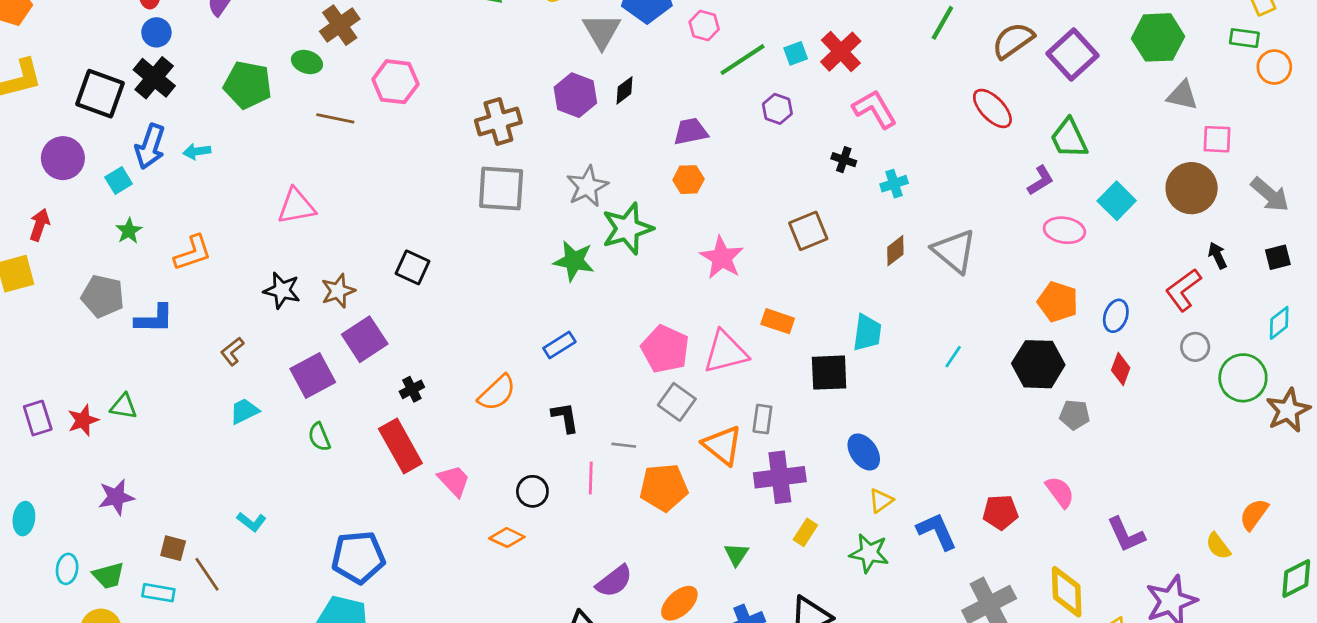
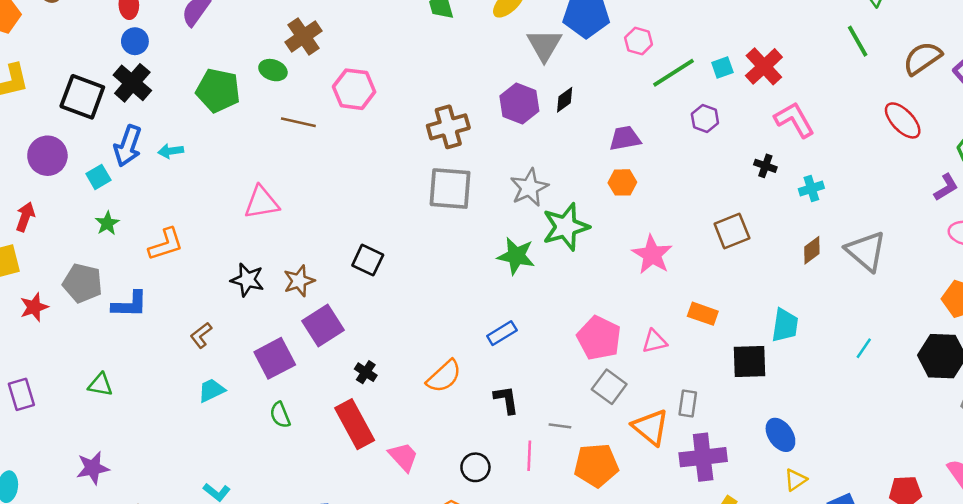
green line: (942, 23) -> (858, 41), turned -60
pink triangle: (725, 352) -> (654, 341), size x0.6
black cross: (412, 389) -> (366, 372), turned -30
red star: (83, 420) -> (34, 307), moved

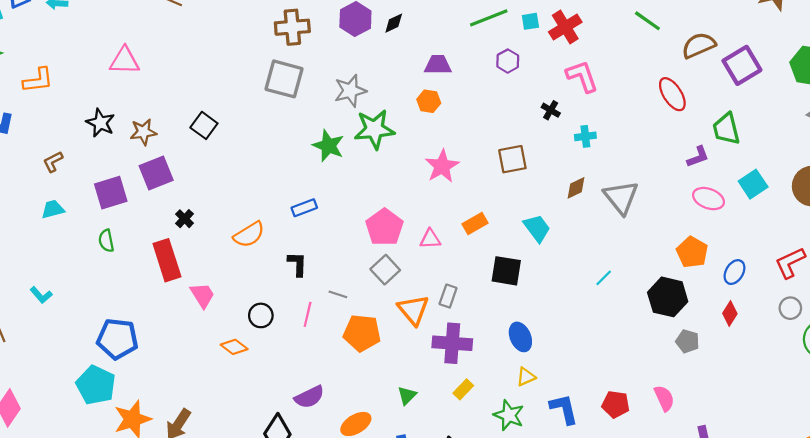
green line: (858, 41) -> (647, 21), turned -36
orange rectangle: (703, 314) -> (475, 223), turned -60
cyan trapezoid: (785, 325) -> (537, 228), moved, turned -56

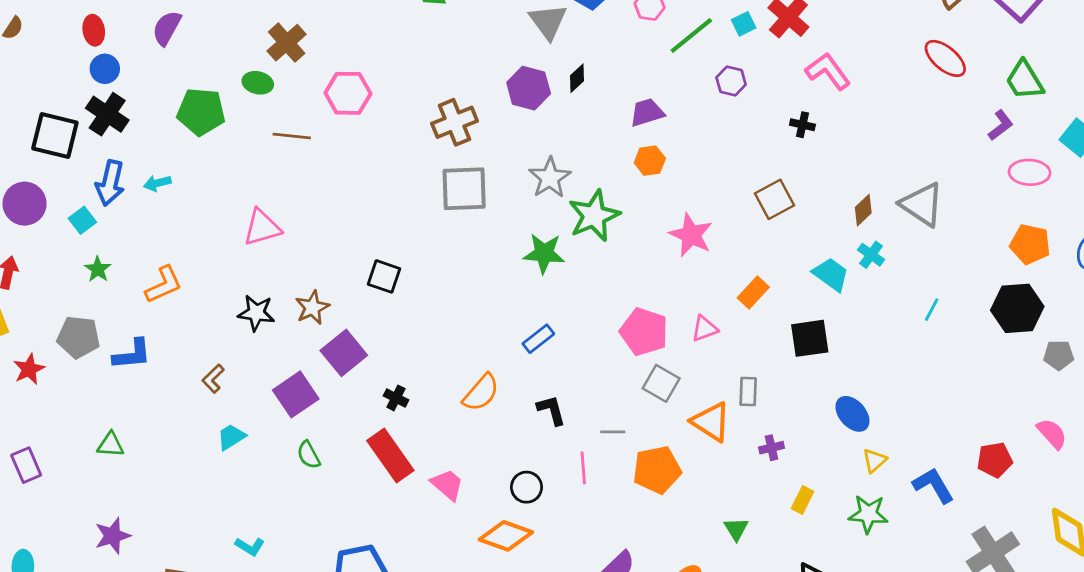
cyan cross: (585, 136) -> (871, 255), moved, turned -30
purple cross: (452, 343) -> (771, 448), size x0.5
orange diamond: (234, 347) -> (506, 536), size x1.5

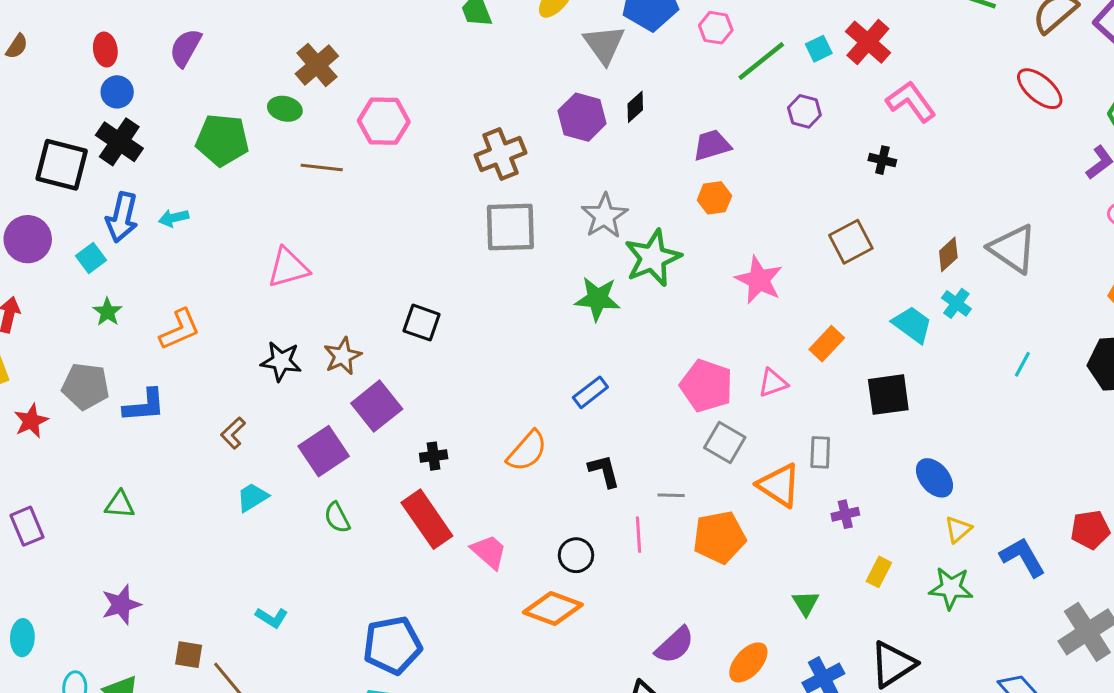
black cross: (396, 398) -> (434, 456), turned -35

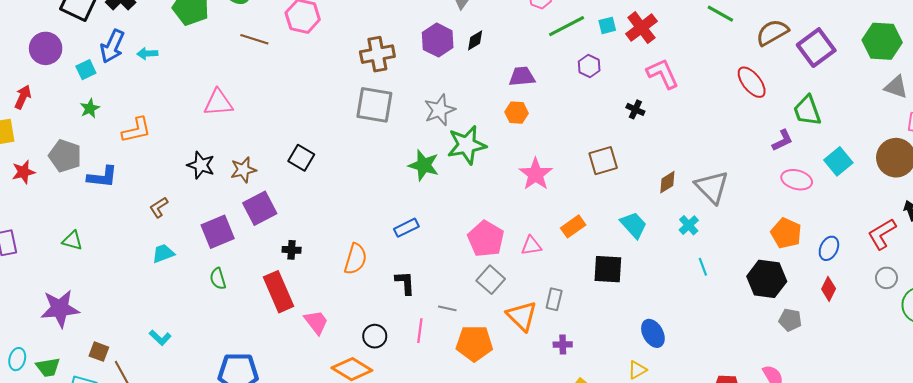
cyan cross: (956, 303) -> (689, 225), moved
cyan line: (1022, 364) -> (703, 267), turned -60
orange semicircle: (527, 451) -> (356, 259), turned -36
blue ellipse: (934, 478) -> (653, 333), moved
purple star: (121, 605) -> (60, 309), size x1.4

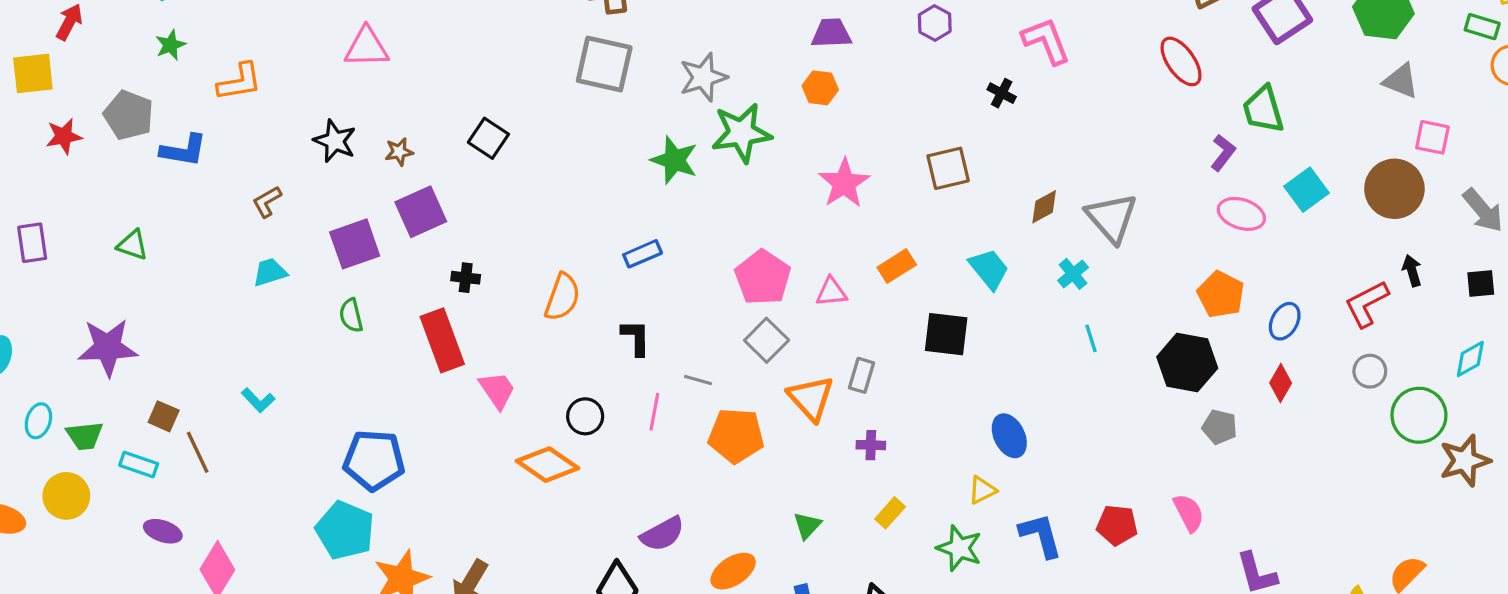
purple L-shape: (782, 140) -> (1223, 153), turned -30
brown star: (243, 170) -> (399, 152), size x0.7

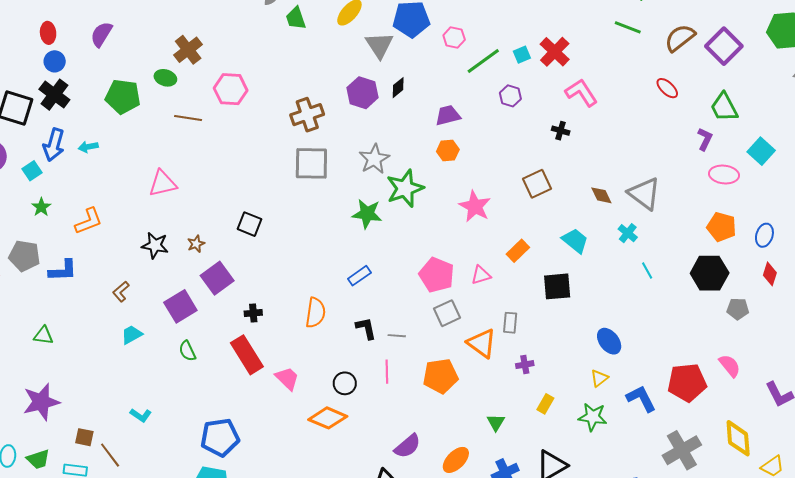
red ellipse: (1181, 61) -> (667, 88), size x0.7
brown diamond: (1044, 207) -> (601, 195), turned -75
gray square: (767, 340) -> (447, 313), turned 32
gray line: (698, 380) -> (397, 336), moved
red pentagon: (1117, 525) -> (687, 383), size x1.5

